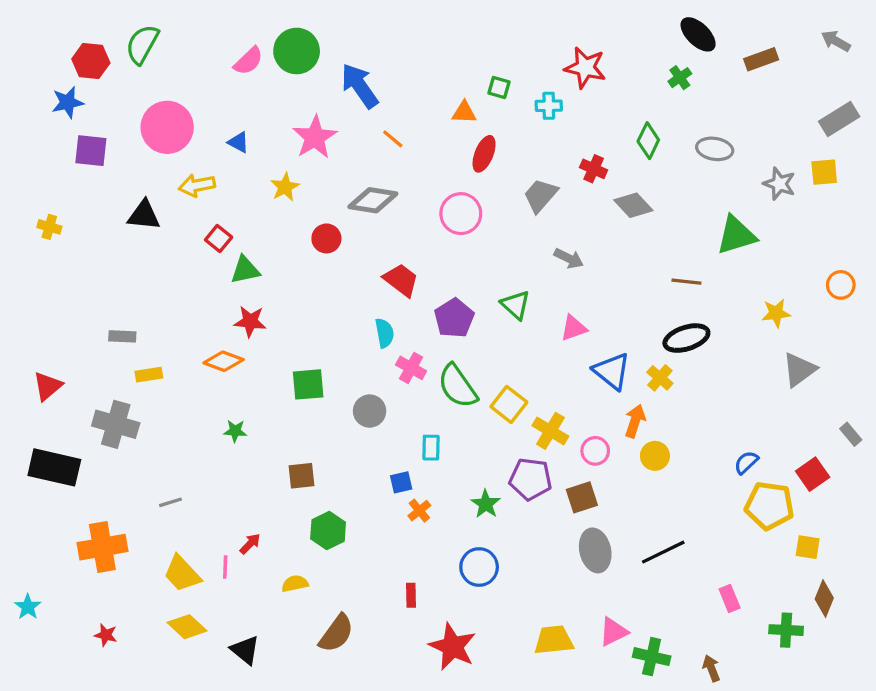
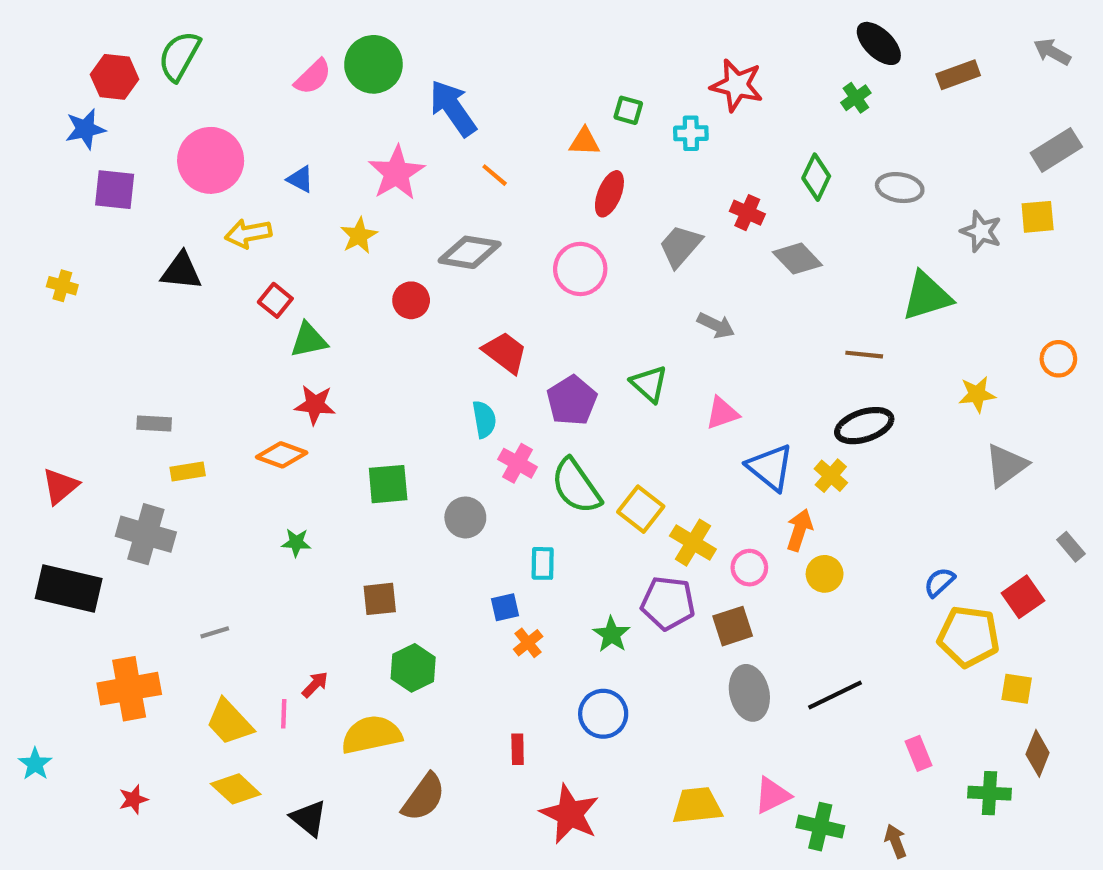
yellow semicircle: (295, 584) -> (371, 735), size x1.8
red star: (106, 635) -> (133, 799), turned -30

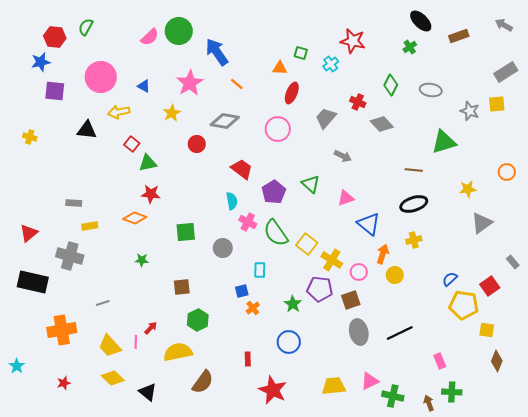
green semicircle: (179, 56) -> (86, 27), size x0.7
cyan cross: (691, 133) -> (331, 64), turned -35
yellow cross: (831, 476) -> (414, 240), moved, turned 35
green cross: (989, 793) -> (452, 392), moved

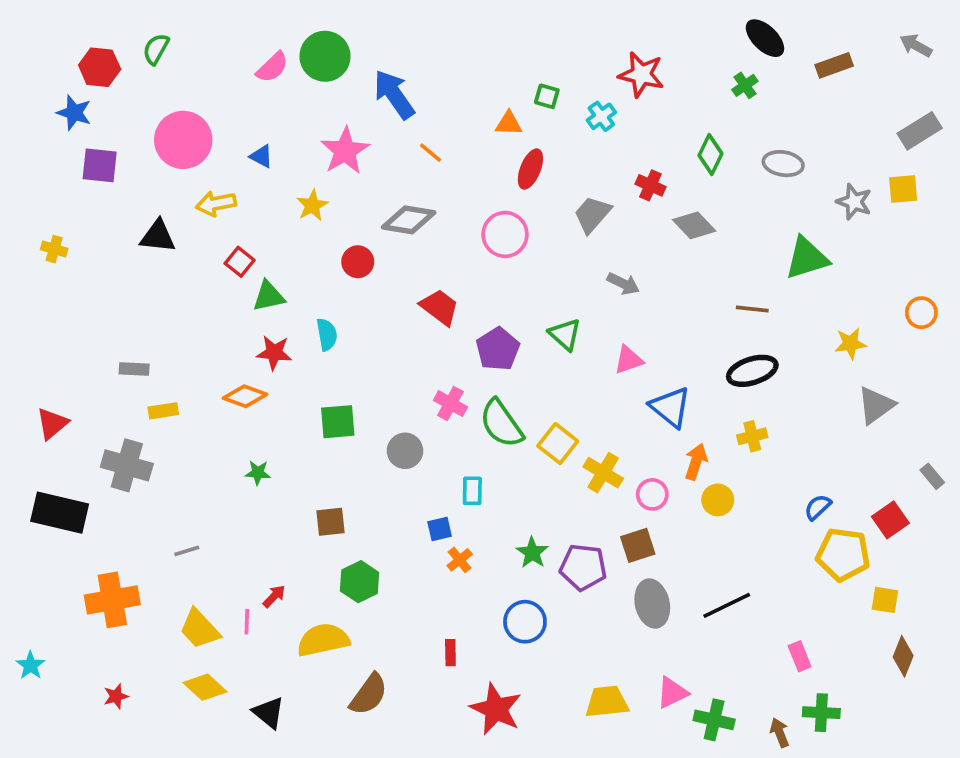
blue star: (41, 62) -> (74, 113), turned 30
cyan semicircle: (232, 201) -> (327, 334), moved
purple pentagon: (320, 289) -> (583, 567), moved

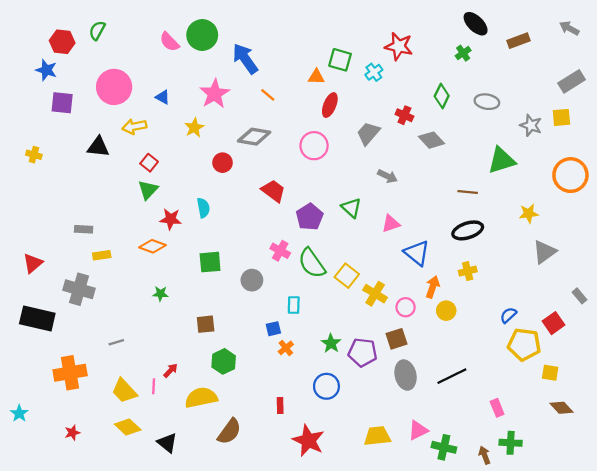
pink semicircle: (272, 67) -> (169, 42), turned 90
green square: (547, 96) -> (340, 60), size x1.5
green triangle: (269, 296) -> (148, 190), moved, turned -35
orange circle: (921, 313) -> (570, 175), moved, size x1.8
brown diamond: (903, 656) -> (561, 408), turned -65

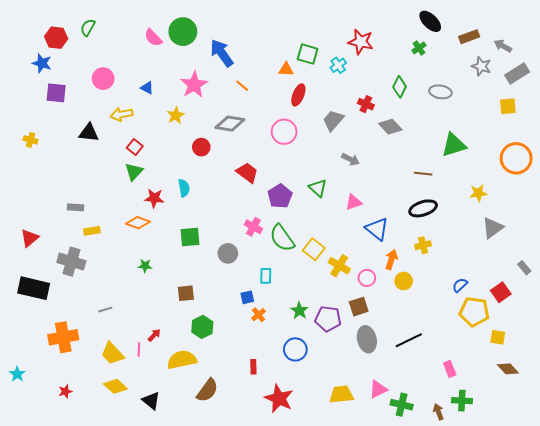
gray arrow: (569, 28) -> (503, 46), moved
pink circle: (114, 87) -> (103, 79), size x0.7
gray star: (531, 125) -> (481, 66), moved

